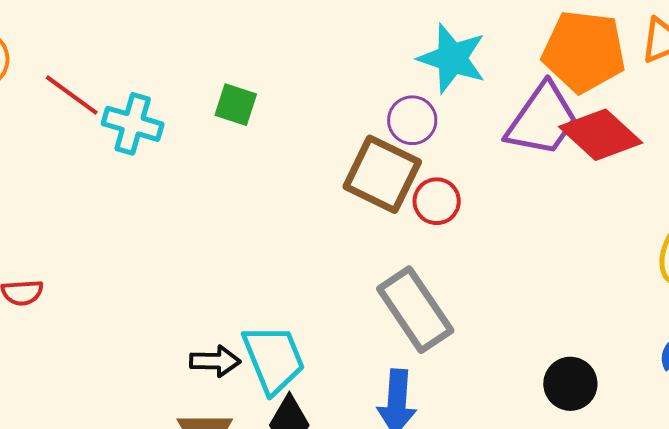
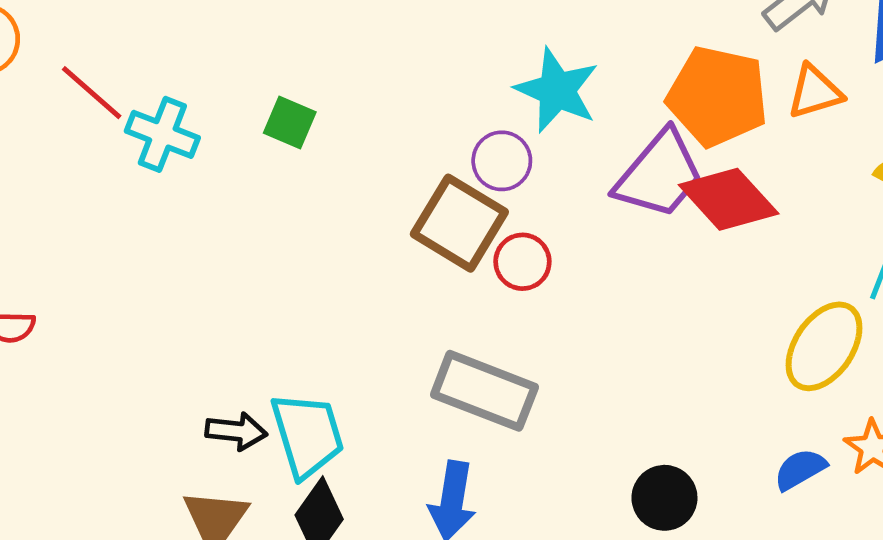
gray rectangle: (415, 310) -> (484, 391), turned -40

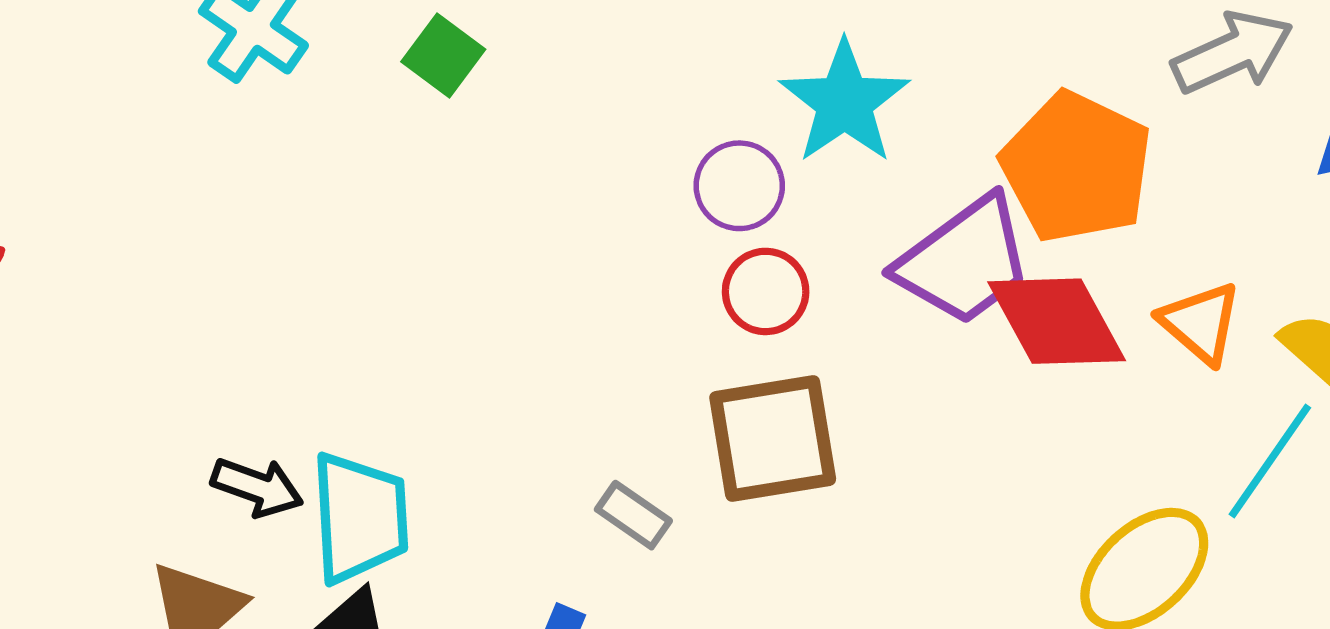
orange triangle: (815, 92) -> (1201, 323), moved, turned 44
brown square: (459, 223) -> (773, 438), moved, turned 36
red circle: (522, 262) -> (766, 291), moved
gray rectangle: (484, 391) -> (633, 515), size x0.5

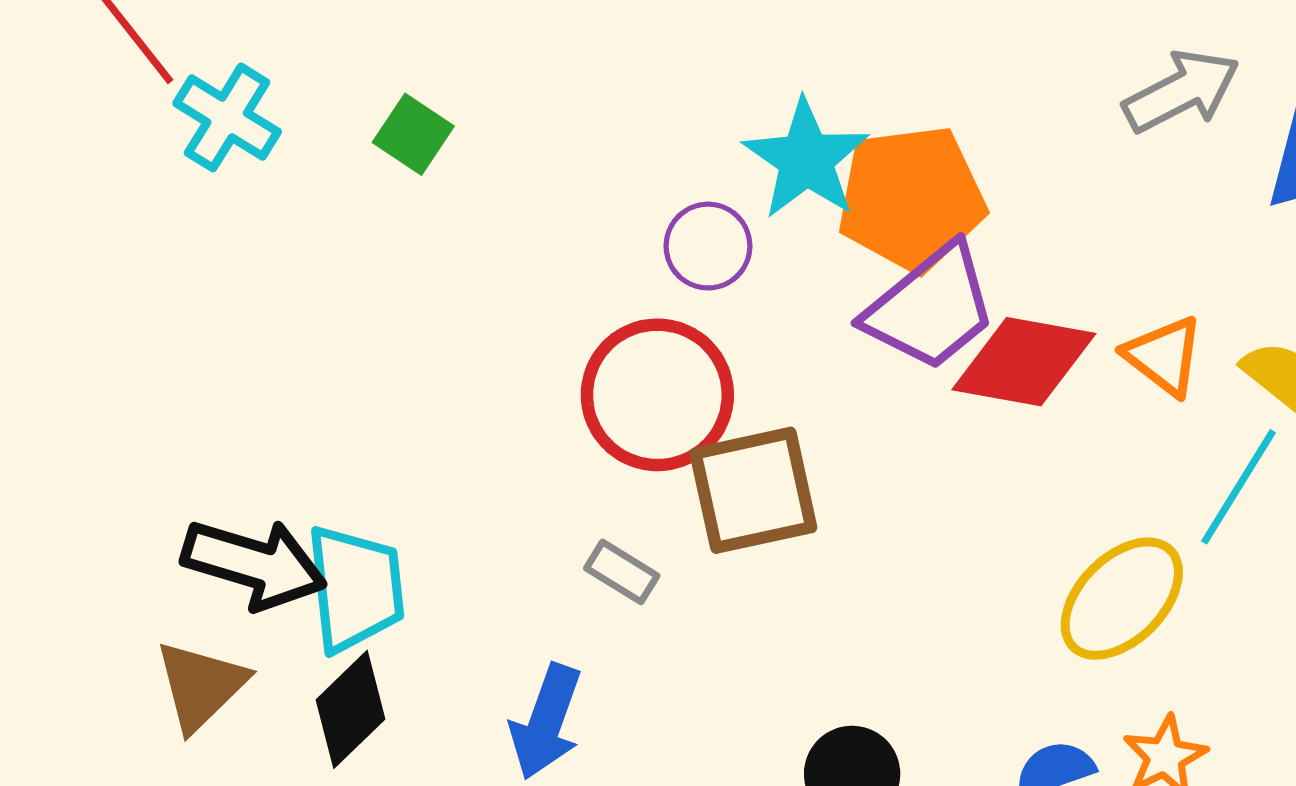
orange pentagon: (1077, 167) -> (911, 198), moved, turned -30
red circle: (766, 291) -> (657, 395), moved, size x1.8
red diamond: (1057, 321) -> (1024, 362), turned -48
black arrow: (257, 487) -> (254, 564), size x1.6

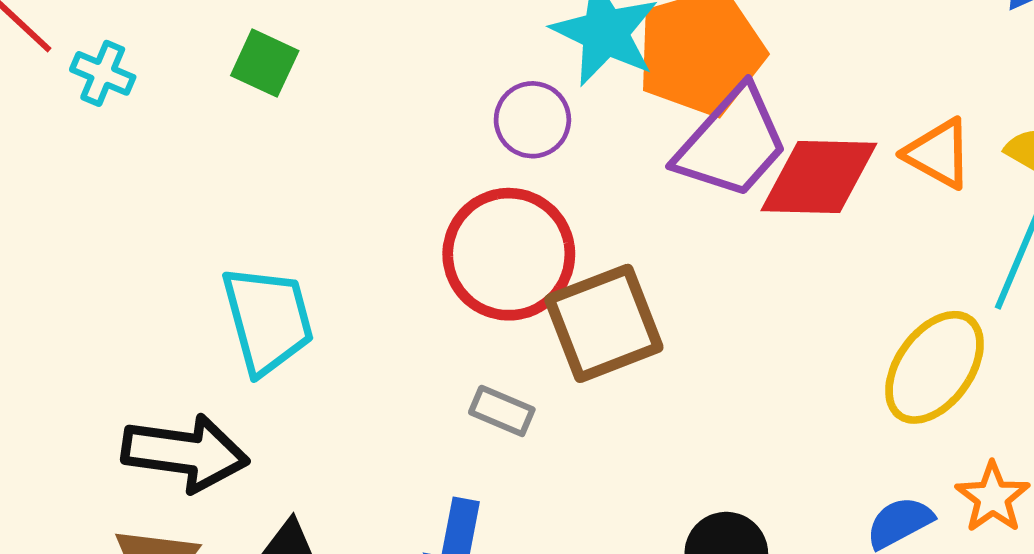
cyan cross: (227, 118) -> (103, 73), size x0.7
cyan trapezoid: (355, 588) -> (268, 320), moved

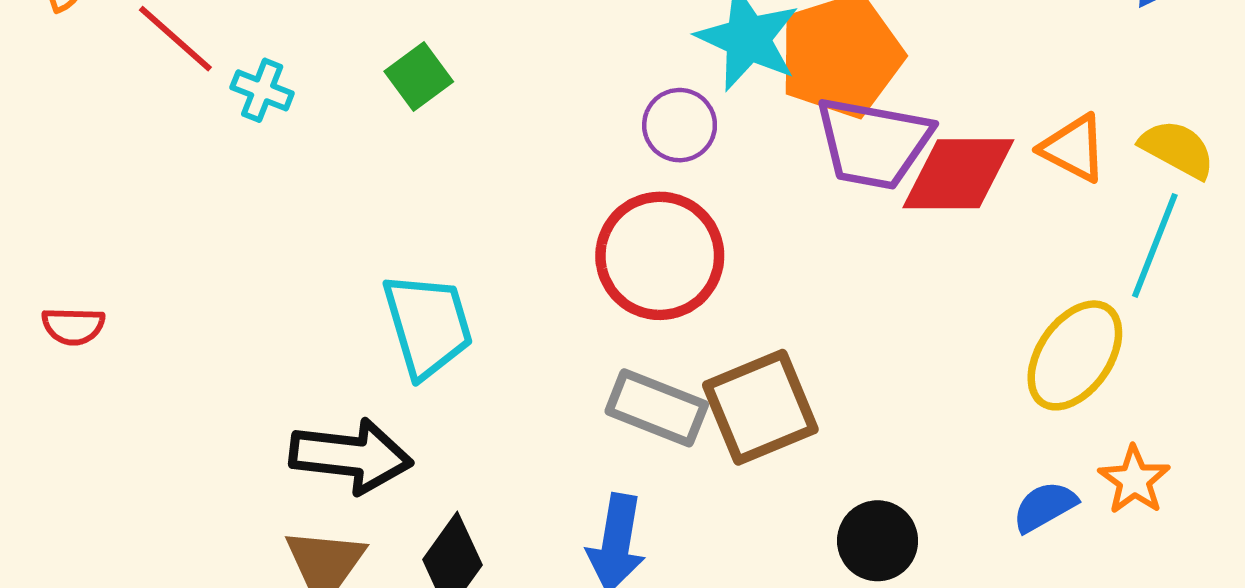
green square: (265, 63) -> (419, 76), turned 30
purple trapezoid: (732, 143) -> (873, 143), turned 60
brown square: (604, 323) -> (760, 407), moved
gray rectangle: (502, 411) -> (657, 408), size x1.6

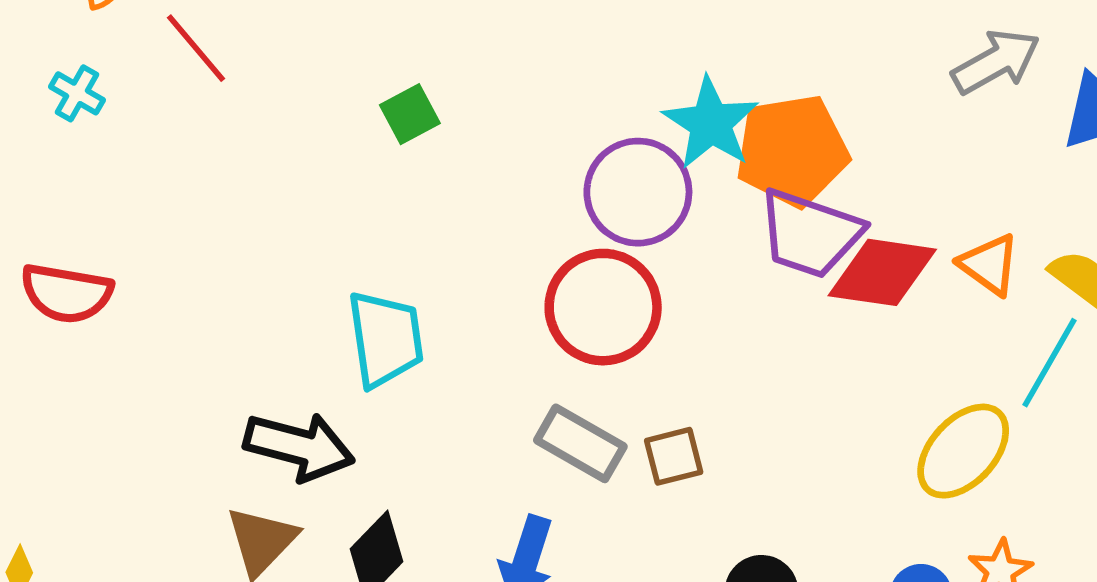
cyan cross: (262, 90) -> (77, 93), moved
purple circle: (680, 125) -> (638, 192), size x1.6
red semicircle: (73, 326) -> (66, 293), size x1.6
brown square: (760, 407) -> (674, 456), size x0.6

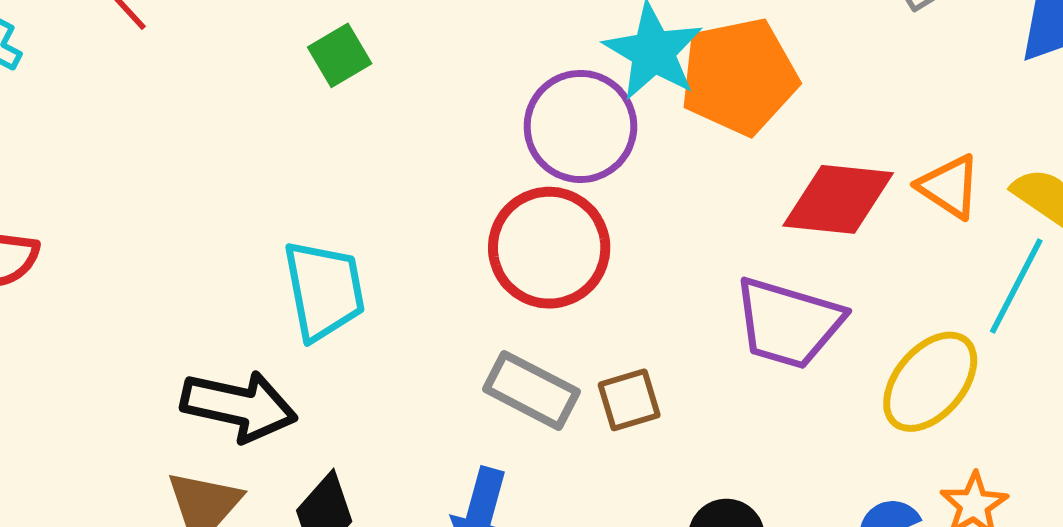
purple trapezoid: (810, 233) -> (788, 323), moved

